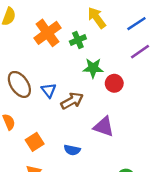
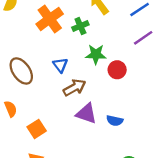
blue triangle: (49, 90) -> (60, 65), moved
purple triangle: (104, 127) -> (86, 114), moved
blue semicircle: (72, 150) -> (115, 121), moved

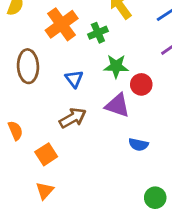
brown ellipse: (21, 71) -> (28, 66), moved, turned 32
brown arrow: (75, 88) -> (73, 118), moved
purple triangle: (86, 114) -> (117, 105), moved

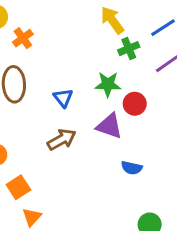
orange cross: (62, 24) -> (23, 38), moved, size x0.6
green cross: (98, 33) -> (129, 49), moved
orange square: (46, 154) -> (18, 187), moved

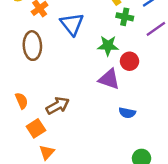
green cross: (129, 49) -> (125, 17), turned 35
blue triangle: (63, 98) -> (72, 24), moved, size x1.5
brown arrow: (62, 140) -> (58, 106), moved

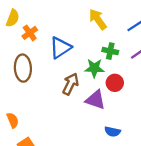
green cross: (125, 17) -> (110, 51), moved
blue triangle: (72, 24) -> (60, 48), turned 35
brown arrow: (58, 106) -> (71, 84), moved, turned -35

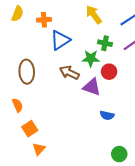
orange cross: (30, 33) -> (44, 20), moved, turned 32
brown ellipse: (23, 68) -> (27, 72), moved
brown arrow: (71, 84) -> (69, 73), turned -90

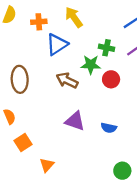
yellow arrow: (94, 15) -> (74, 17), moved
purple triangle: (92, 87) -> (75, 121), moved
orange triangle: (39, 149) -> (47, 165), moved

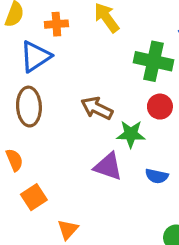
blue triangle: (57, 44) -> (35, 56), moved
green cross: (107, 48) -> (153, 61), size x1.6
green star: (91, 65) -> (131, 134), moved

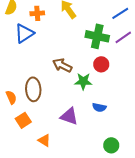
brown ellipse: (29, 107) -> (33, 89), moved
purple triangle: (108, 166) -> (69, 116), moved
orange triangle: (68, 229) -> (44, 140), turned -40

